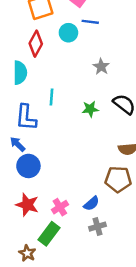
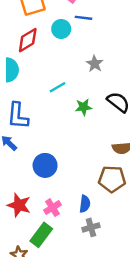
red diamond: (36, 44) -> (28, 40), turned 30
cyan line: (51, 97) -> (57, 87), moved, turned 56
blue circle: (28, 166) -> (45, 165), moved
blue semicircle: (91, 204) -> (85, 204), turned -42

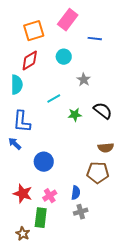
blue line: (84, 18) -> (95, 39), moved
cyan circle: (61, 29) -> (64, 57), moved
green rectangle: (41, 235) -> (41, 218), turned -30

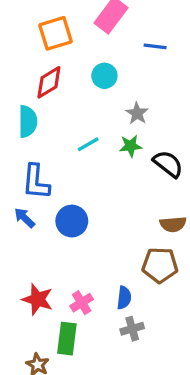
green star: (75, 115) -> (131, 146), moved
blue circle: (44, 162) -> (72, 221), moved

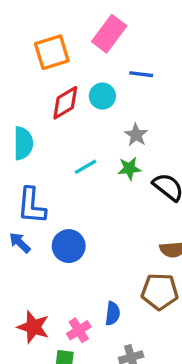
blue line: (155, 46) -> (141, 74), moved
red diamond: (49, 82) -> (65, 103), moved
blue semicircle: (124, 298) -> (113, 313), moved

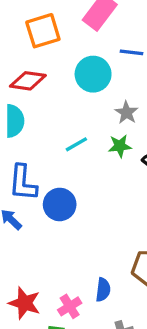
cyan circle: (102, 96) -> (93, 74), size x1.4
red diamond: (65, 103) -> (28, 81), moved, turned 39
blue circle: (69, 246) -> (60, 204), moved

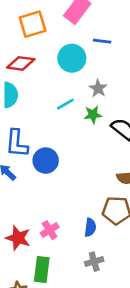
cyan line: (76, 144) -> (65, 104), moved
blue semicircle: (103, 290) -> (90, 227), moved
pink cross: (70, 306) -> (50, 230), moved

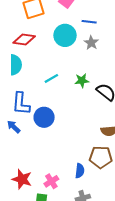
gray star: (98, 88) -> (91, 43), moved
cyan line: (65, 104) -> (51, 78), moved
pink cross: (50, 230) -> (51, 181), moved

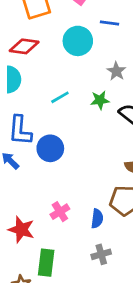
gray star: (91, 43) -> (116, 71), moved
pink cross: (51, 181) -> (60, 212), moved

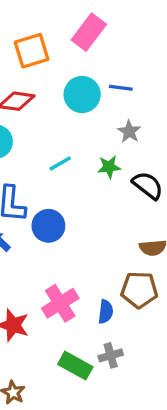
blue line: (109, 23) -> (121, 88), moved
pink cross: (60, 212) -> (60, 303), size x1.5
green rectangle: (46, 263) -> (75, 366), moved, turned -68

